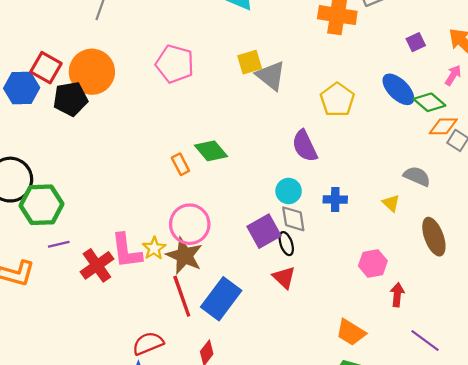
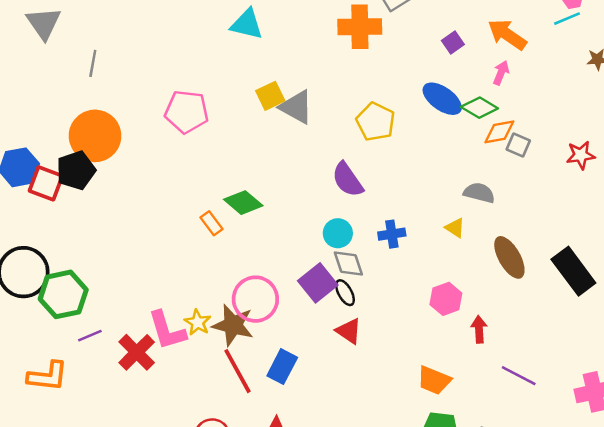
red square: (46, 68) -> (46, 183), moved
pink circle: (190, 224) -> (255, 299), moved
blue rectangle: (221, 299) -> (282, 367), size x0.7

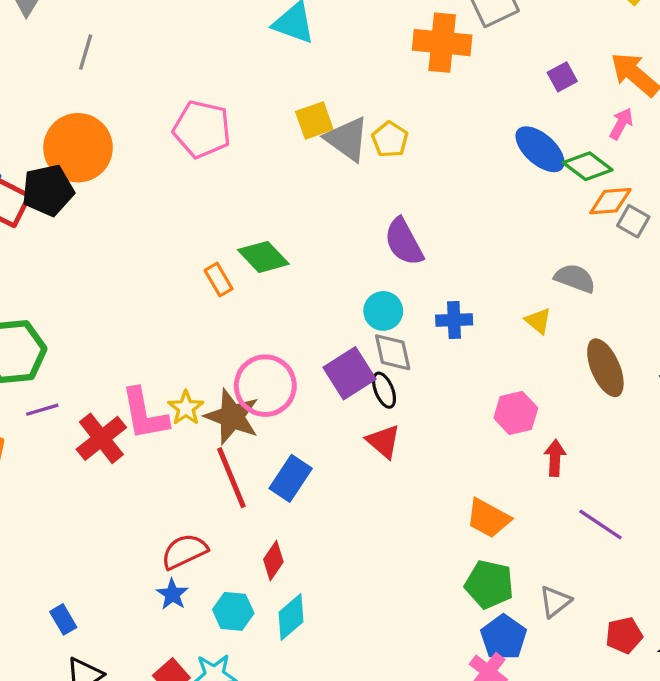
yellow pentagon: (376, 122) -> (390, 139), moved, size x0.7

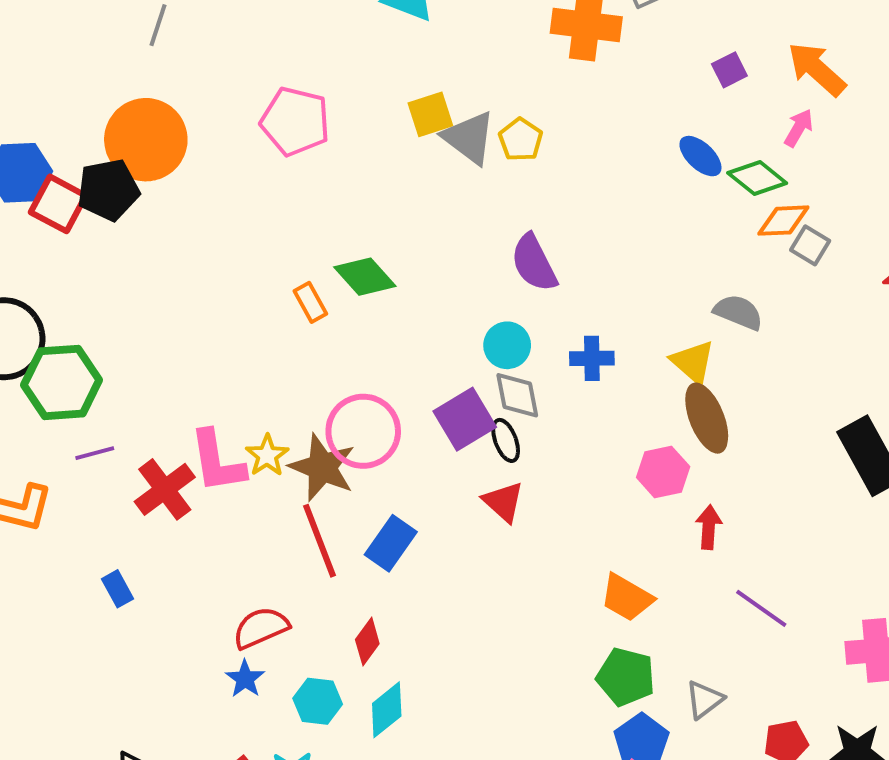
blue ellipse: (540, 149) -> (700, 156), size x0.7
yellow triangle: (538, 321) -> (693, 362), size x1.4
brown ellipse: (605, 368) -> (707, 418), moved
blue rectangle: (63, 619) -> (117, 589), moved

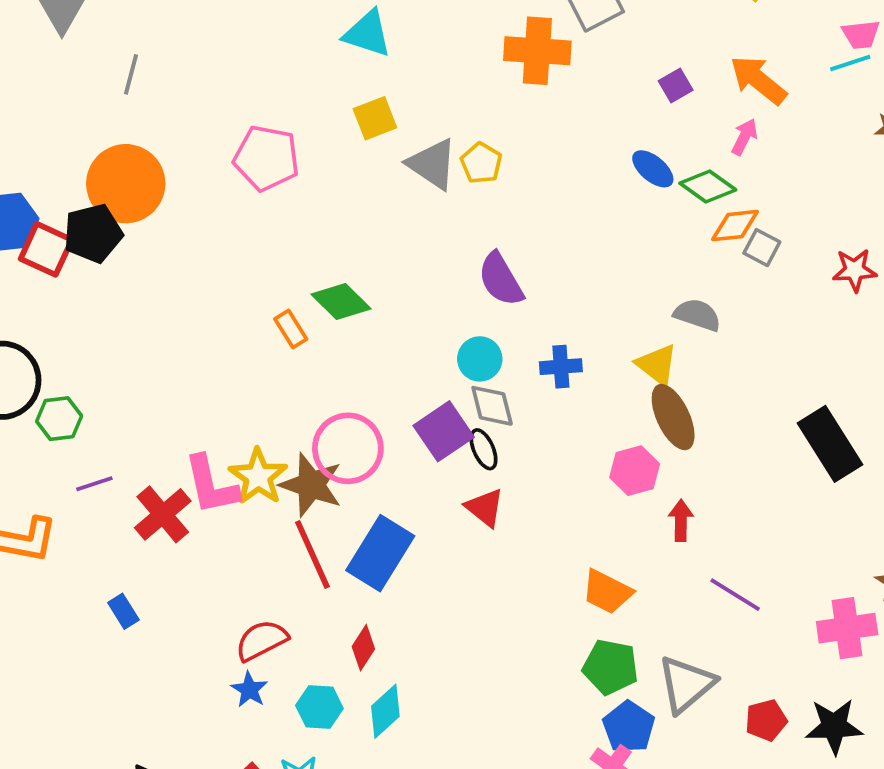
yellow square: (430, 114) -> (375, 118), moved
green hexagon: (62, 382) -> (59, 419), size x0.6
yellow star: (267, 455) -> (258, 477), size x1.4
blue rectangle: (391, 543) -> (380, 553), size x1.4
gray triangle: (704, 700) -> (686, 684), size x1.6

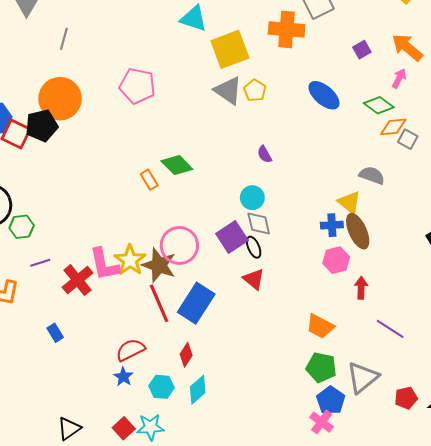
yellow square: (375, 118) -> (230, 49), moved, size x1.6
blue ellipse: (653, 169) -> (324, 95), moved, size x1.4
purple semicircle: (501, 279) -> (264, 154), size x0.6
blue cross: (561, 367) -> (332, 225), moved

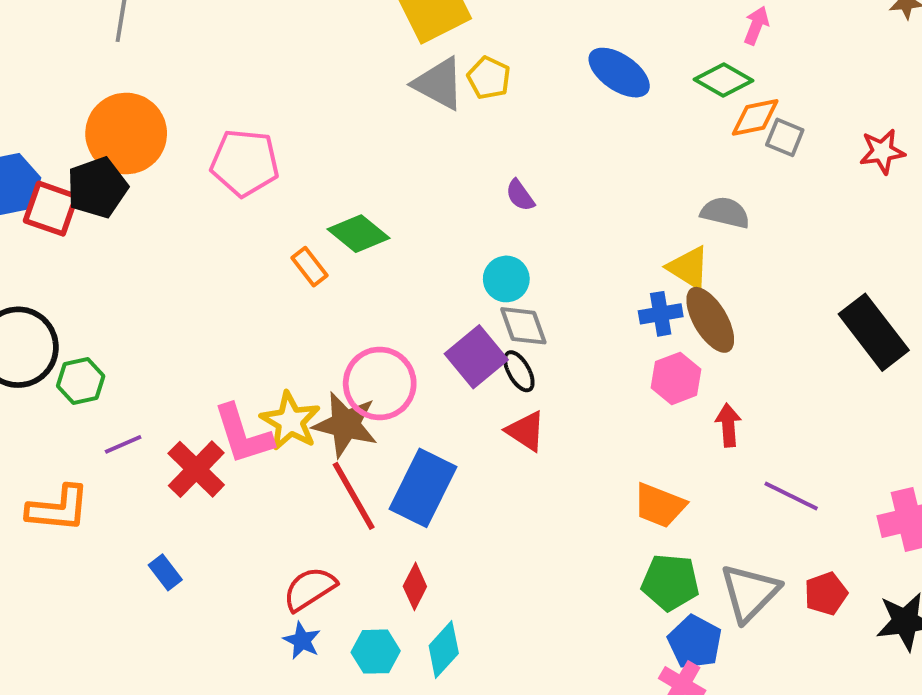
pink pentagon: (137, 86) -> (245, 163), moved
red pentagon: (406, 398) -> (826, 594), moved

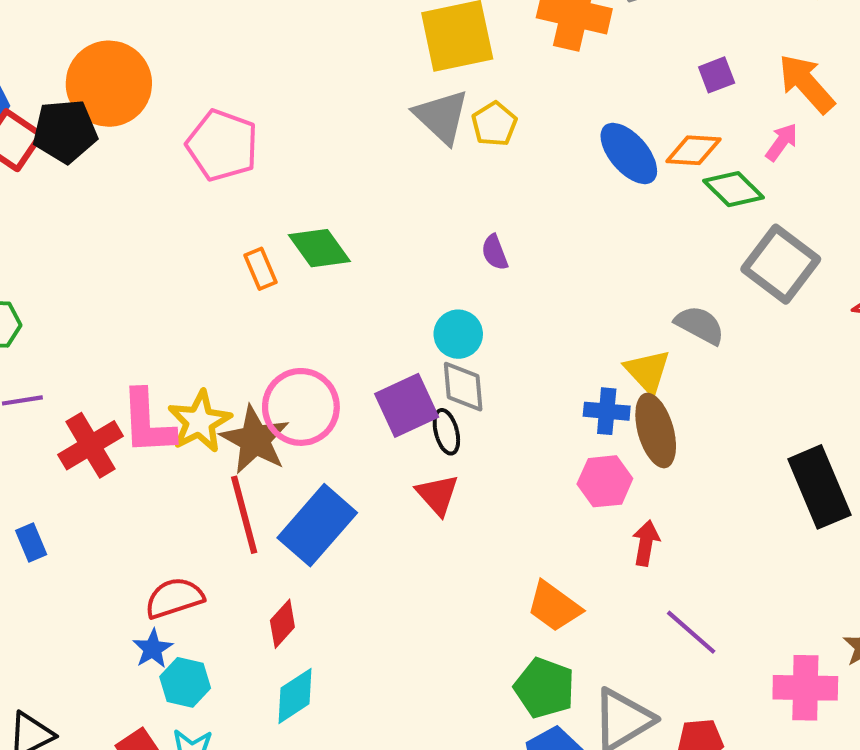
orange diamond: (755, 117) -> (693, 150), moved
gray square: (785, 137) -> (781, 264), size x1.8
cyan hexagon: (376, 652) -> (185, 682), moved

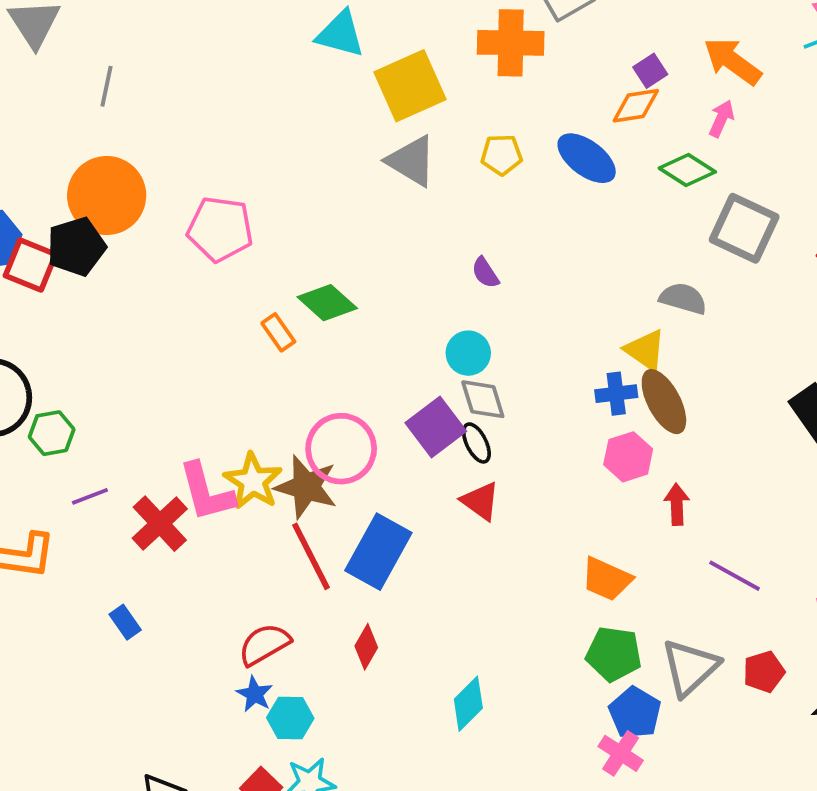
yellow pentagon: (494, 124) -> (502, 155), moved, turned -30
orange diamond: (693, 150) -> (636, 106), moved
cyan diamond: (295, 696) -> (468, 704), moved

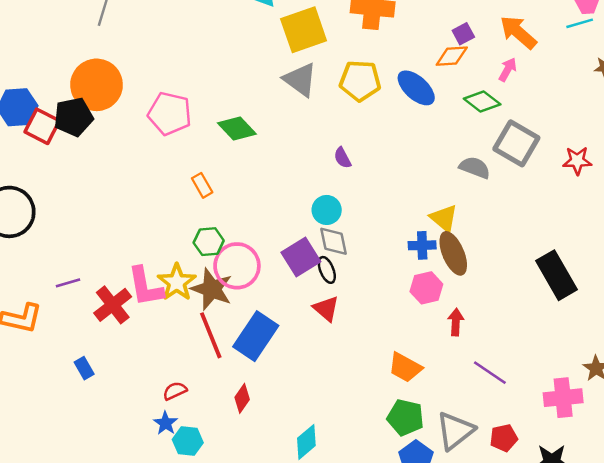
yellow pentagon: (502, 155) -> (360, 81), size x1.5
gray semicircle: (683, 298) -> (475, 168), moved
green diamond: (327, 303) -> (237, 128), moved
green hexagon: (52, 433) -> (209, 242), moved
red semicircle: (264, 644) -> (175, 391), size x0.7

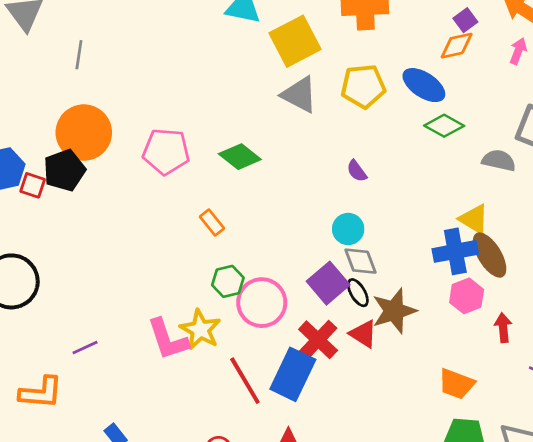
green diamond: (482, 102) -> (444, 126), moved
red square: (42, 126) -> (33, 185), size x0.7
blue cross: (422, 245) -> (455, 251), size x1.5
brown star: (212, 289) -> (394, 311), moved, turned -30
red cross: (113, 305) -> (318, 340), moved

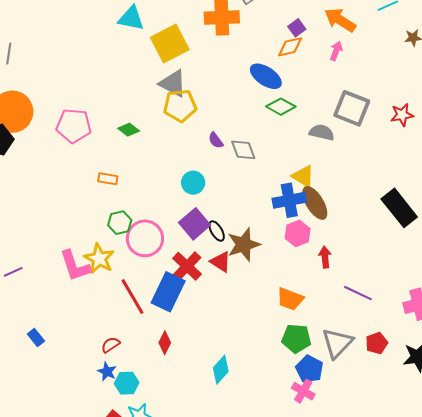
yellow pentagon: (363, 86) -> (180, 106), moved
green diamond: (240, 157) -> (129, 130), size x0.7
orange rectangle: (212, 223) -> (108, 179), turned -42
cyan circle: (348, 229) -> (193, 183), moved
gray diamond: (360, 261) -> (243, 150), moved

